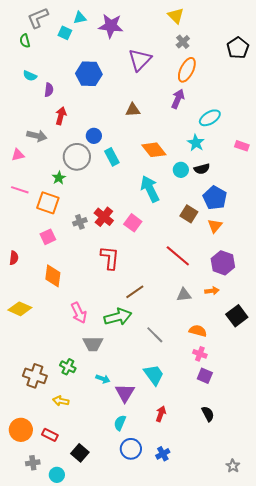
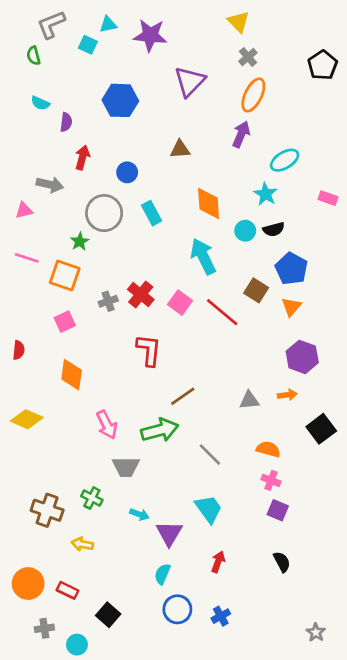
blue circle: (94, 136) -> (127, 172), moved
orange diamond: (154, 150) -> (209, 204), turned 35
red line: (178, 256) -> (222, 312), moved

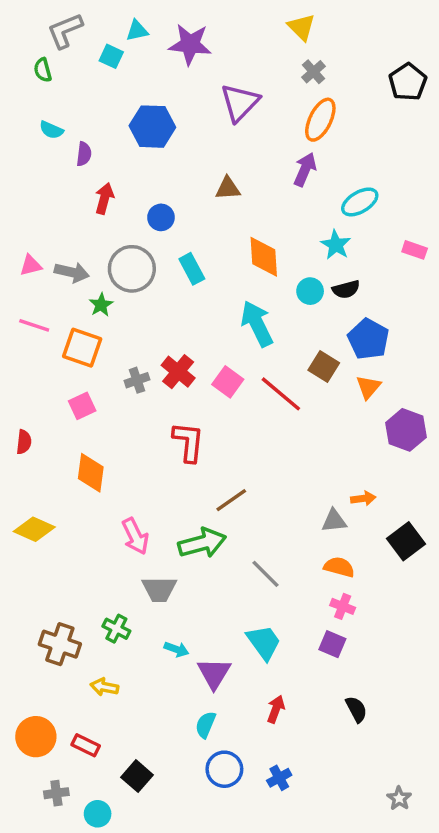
gray arrow: (50, 185) -> (72, 272), moved
purple hexagon: (302, 357) -> (406, 430), moved
gray triangle: (249, 400) -> (334, 521), moved
purple square: (278, 510) -> (332, 644), moved

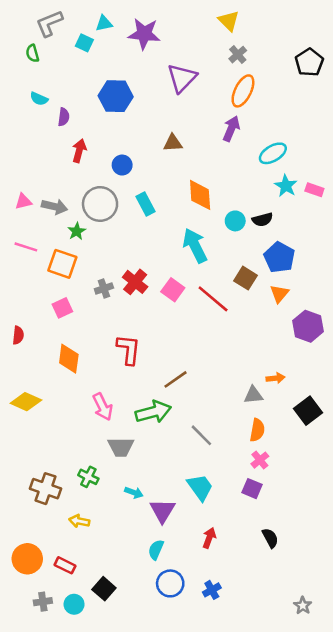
cyan star: (336, 245) -> (286, 186), moved
red L-shape: (188, 442) -> (129, 350), moved
orange semicircle: (339, 567) -> (257, 430), turned 85
pink cross: (343, 606) -> (260, 460), turned 30
cyan circle: (98, 814) -> (74, 604), moved

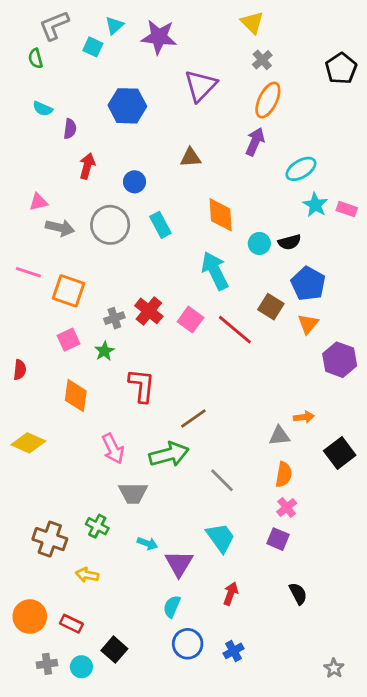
cyan triangle: (104, 23) -> (114, 25), turned -30
pink triangle: (23, 201) -> (38, 202), moved
green star: (77, 231) -> (104, 351), moved

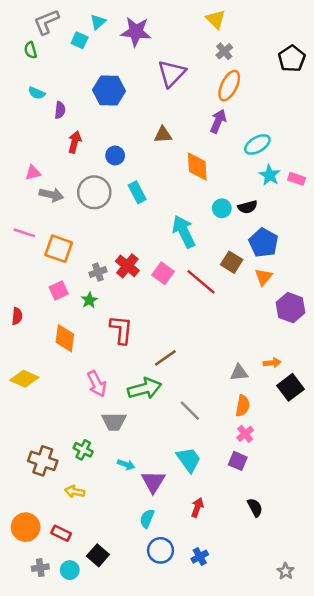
orange diamond: (221, 215) -> (197, 167), moved
orange arrow: (304, 417) -> (272, 363), moved

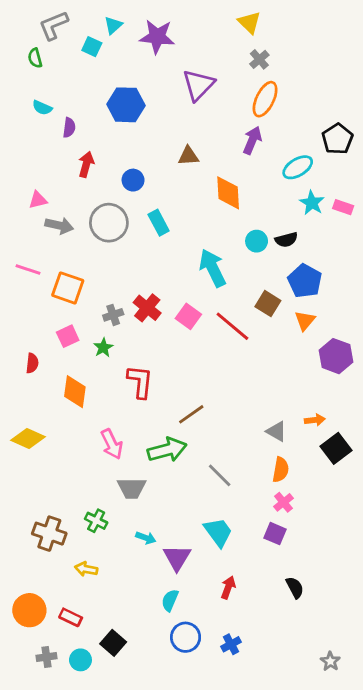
black pentagon: (292, 59) -> (337, 139), moved
red semicircle: (17, 316) -> (32, 363), moved
gray triangle: (239, 373) -> (276, 431), turned 36

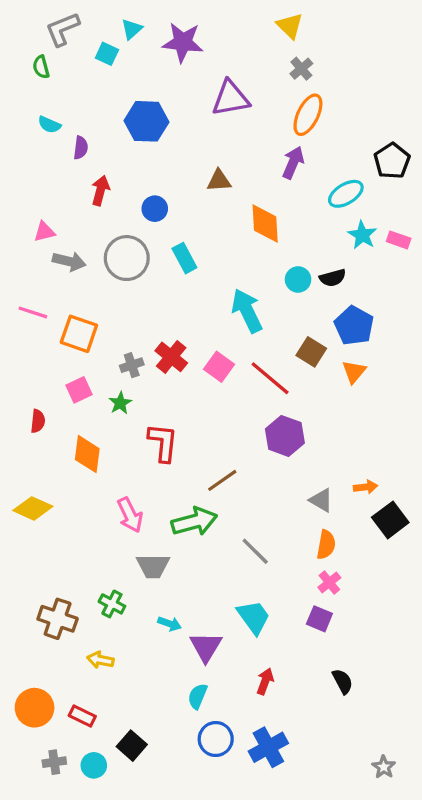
purple triangle: (198, 85) -> (231, 98), turned 36
purple hexagon: (336, 356) -> (285, 436), moved
blue cross: (231, 644) -> (268, 747), size x1.6

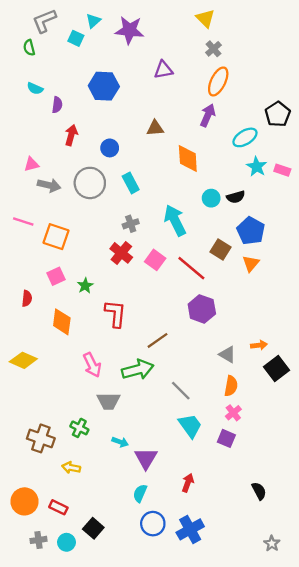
purple triangle: (231, 98) -> (163, 70), size x0.7
gray cross: (132, 365) -> (131, 224), moved
cyan trapezoid: (254, 617) -> (190, 426), moved
black semicircle: (343, 681) -> (259, 491), moved

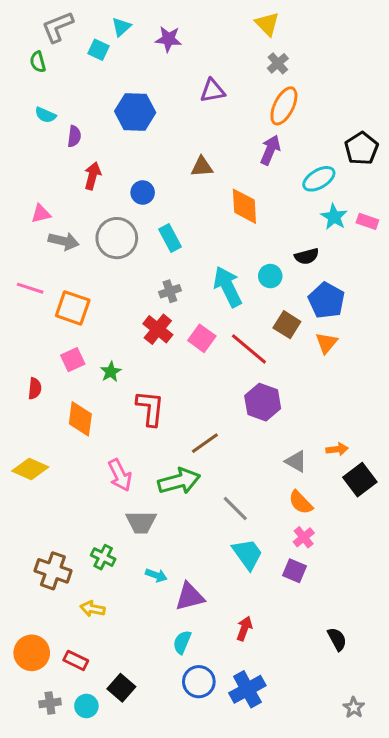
purple star: (129, 30) -> (168, 39), size x0.7
cyan circle: (211, 198) -> (270, 276), moved
orange semicircle: (231, 386) -> (301, 502), turned 126
purple triangle: (146, 458) -> (190, 597), turned 45

